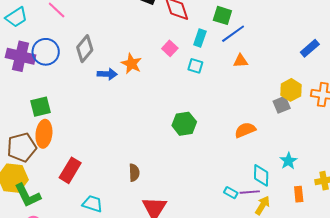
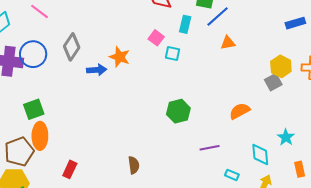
blue rectangle: (310, 48) -> (295, 23), turned 30
cyan square: (195, 66) -> (173, 53), moved
red rectangle: (70, 170) -> (70, 169), size x0.7
purple line: (250, 192) -> (210, 148), moved

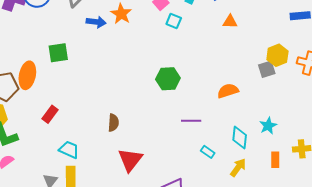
green square: (34, 109) -> (58, 53), moved

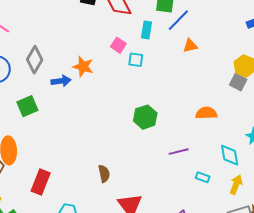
green square: (58, 53) -> (27, 106), moved
gray square: (267, 69) -> (238, 82), turned -30
orange semicircle: (228, 91) -> (206, 113), turned 30
red rectangle: (50, 114) -> (41, 182), size x1.4

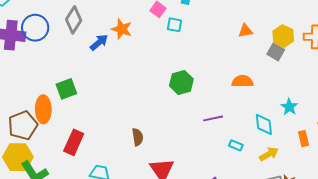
orange triangle: (190, 46) -> (245, 31), moved
blue arrow: (61, 81) -> (99, 42), turned -36
green square: (27, 106) -> (66, 89), moved
yellow arrow: (236, 184) -> (269, 154), turned 36

